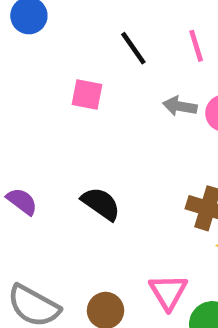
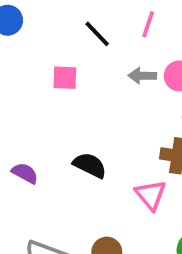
pink line: (196, 46) -> (148, 24), turned 44
pink triangle: (168, 292) -> (151, 195), moved

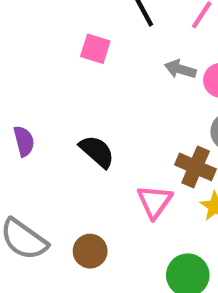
purple semicircle: (25, 173) -> (24, 141), turned 32

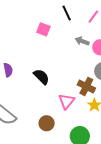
brown circle: (90, 251) -> (47, 123), moved

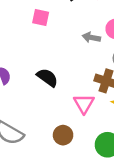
gray arrow: (82, 41) -> (91, 37), moved

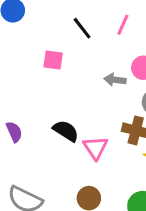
pink triangle: (84, 104) -> (96, 148), moved

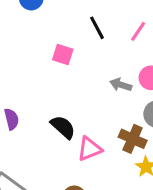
pink triangle: (96, 148) -> (90, 149), turned 32

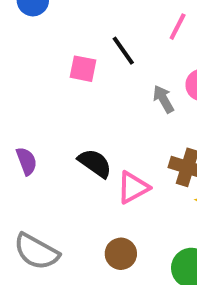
black line: (97, 28) -> (123, 51), moved
gray arrow: (121, 85) -> (163, 99), turned 50

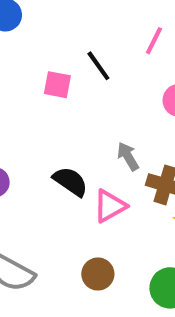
gray arrow: (163, 99) -> (128, 156), moved

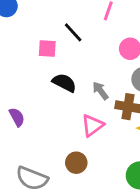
black semicircle: (70, 181) -> (64, 83), moved
brown circle: (98, 274) -> (76, 163), moved

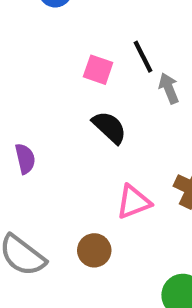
gray arrow: (101, 91) -> (169, 88), moved

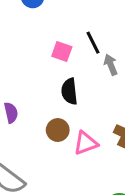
black semicircle: (109, 127) -> (69, 91), turned -140
brown circle: (94, 250) -> (58, 130), moved

